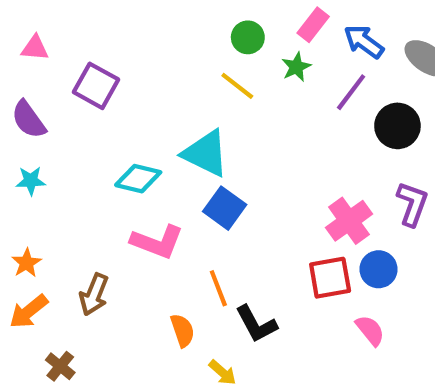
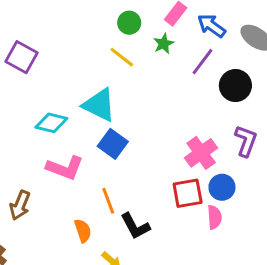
pink semicircle: (370, 330) -> (214, 217), moved, turned 35

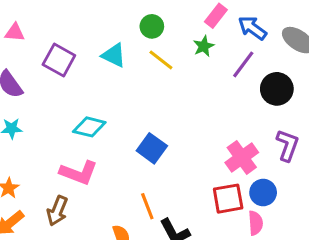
green circle: (129, 23) -> (152, 26), moved
cyan triangle: (99, 105) -> (114, 55), moved, size x0.7
pink L-shape: (65, 168) -> (79, 173), moved

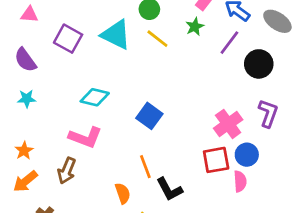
cyan triangle: (114, 55) -> (116, 35), size x1.4

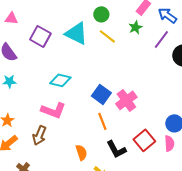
pink cross: (228, 124) -> (126, 100), moved
red square: (216, 160) -> (144, 140), moved, turned -30
orange line: (145, 167) -> (102, 121), moved

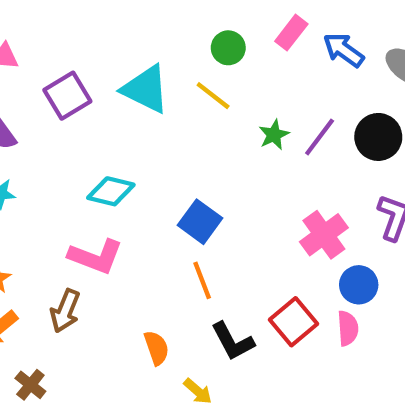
green circle: (101, 14) -> (228, 48), moved
green star: (135, 27) -> (274, 135), moved
purple square: (40, 36) -> (67, 96), turned 30
purple line: (161, 39) -> (320, 137), moved
pink cross: (126, 100) -> (324, 235), moved

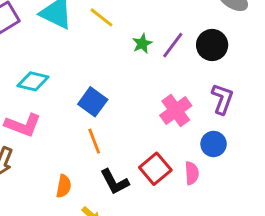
blue circle: (359, 285) -> (214, 144), moved
orange semicircle: (157, 348) -> (64, 186), turned 30

